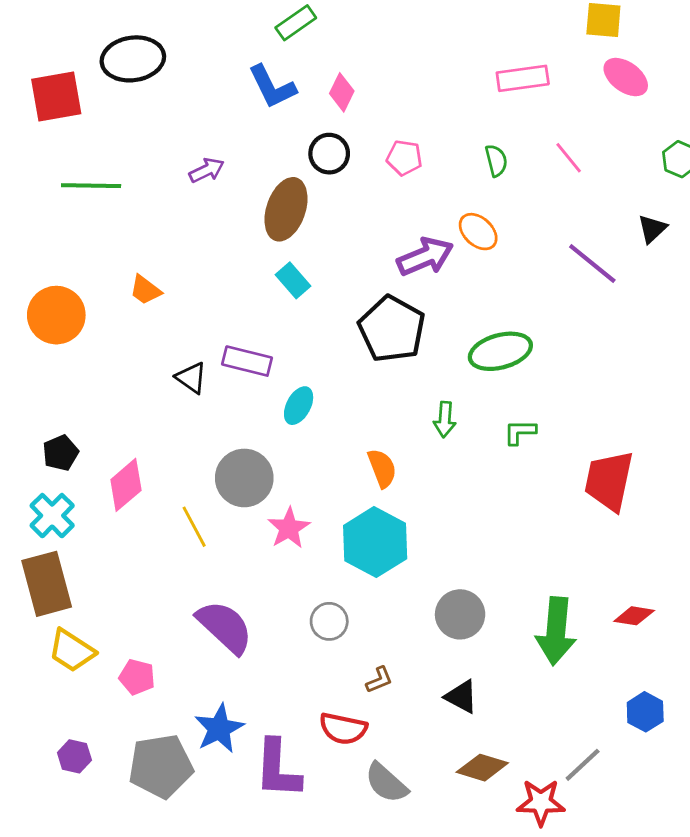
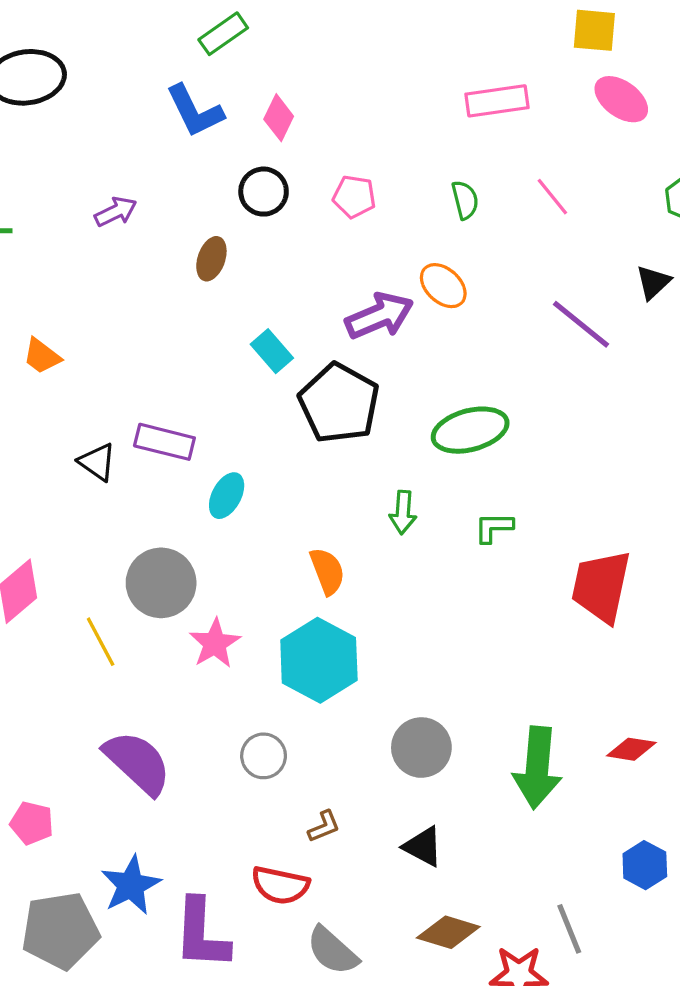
brown ellipse: (286, 209) -> (211, 259), size x0.6
cyan rectangle: (293, 280) -> (272, 351), moved
gray line: (583, 765) -> (569, 929), turned -69

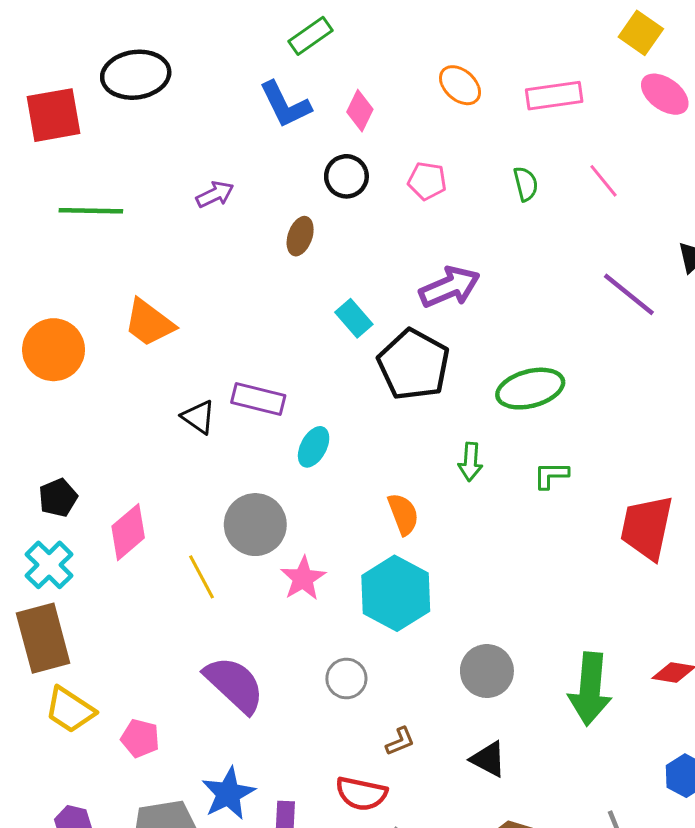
yellow square: (594, 30) -> (641, 33), turned 30
orange ellipse: (443, 286) -> (460, 85), moved
orange trapezoid: (42, 356) -> (149, 323), size x1.5

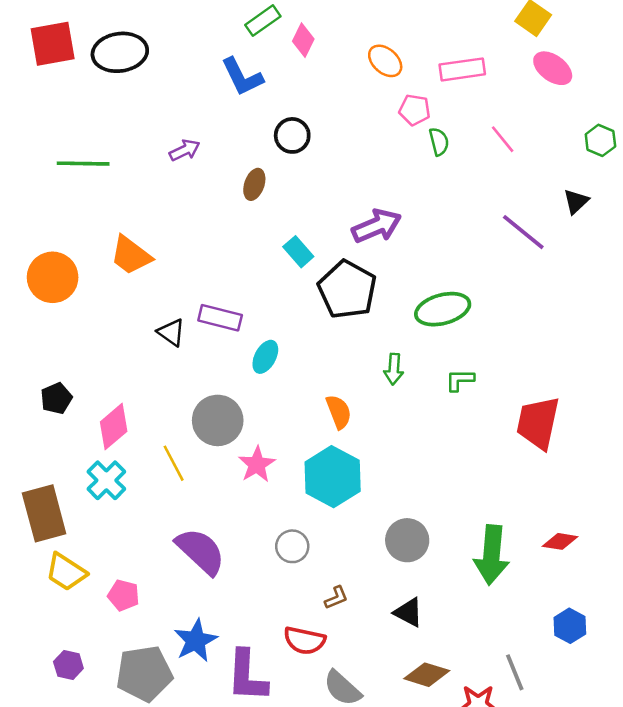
pink diamond: (360, 111) -> (303, 40), moved
red square: (54, 115) -> (53, 44), moved
pink pentagon: (427, 181) -> (415, 110), moved
cyan cross: (49, 565) -> (106, 480), moved

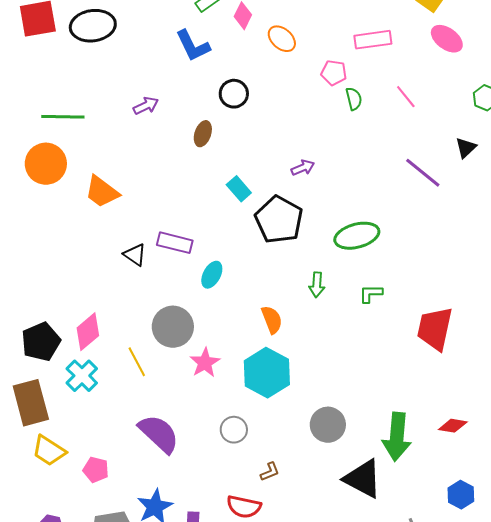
orange ellipse: (385, 61) -> (282, 39), moved
purple arrow: (377, 226) -> (303, 168), size x0.6
orange circle: (53, 277) -> (46, 164), moved
black pentagon: (56, 398) -> (41, 342), moved, size x1.5
black triangle: (408, 612) -> (363, 479), moved, size x1.6

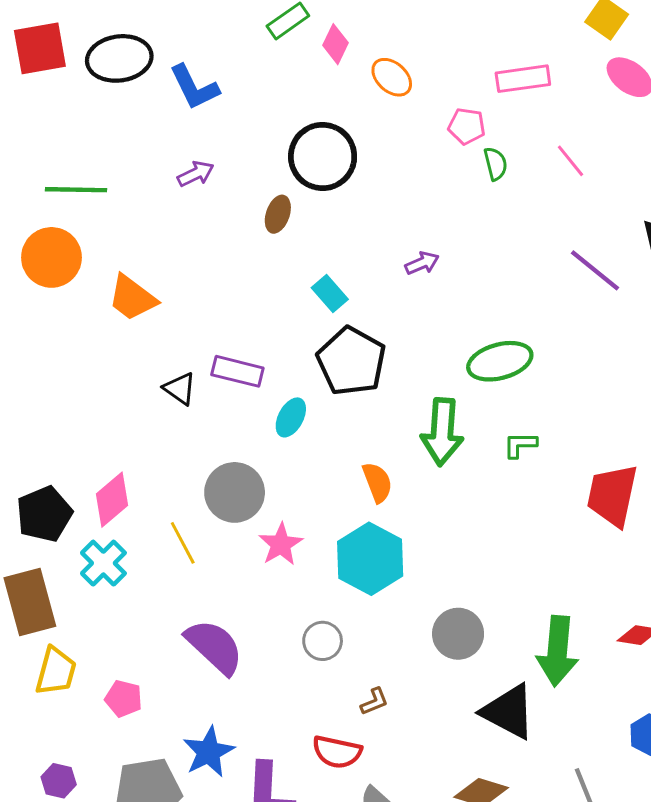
blue L-shape: (193, 46) -> (194, 87), moved
black circle: (234, 94) -> (323, 157), size x1.6
black pentagon: (279, 220) -> (351, 361), moved
green arrow: (317, 285) -> (442, 432), size x1.8
yellow trapezoid: (49, 451) -> (56, 671), turned -108

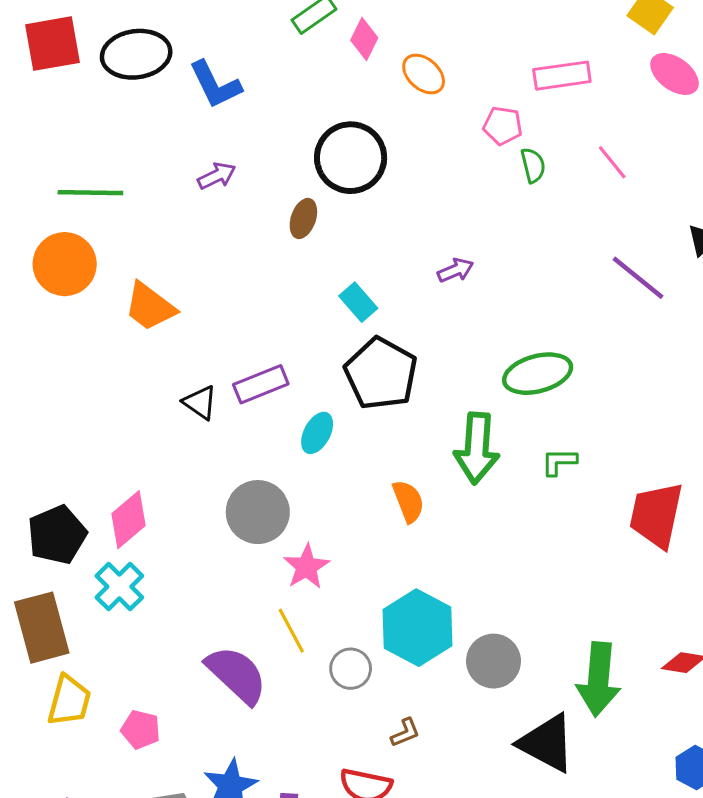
purple rectangle: (237, 371) -> (261, 384), turned -36
yellow line: (183, 543) -> (291, 631), moved
cyan hexagon: (370, 559) -> (417, 628), moved

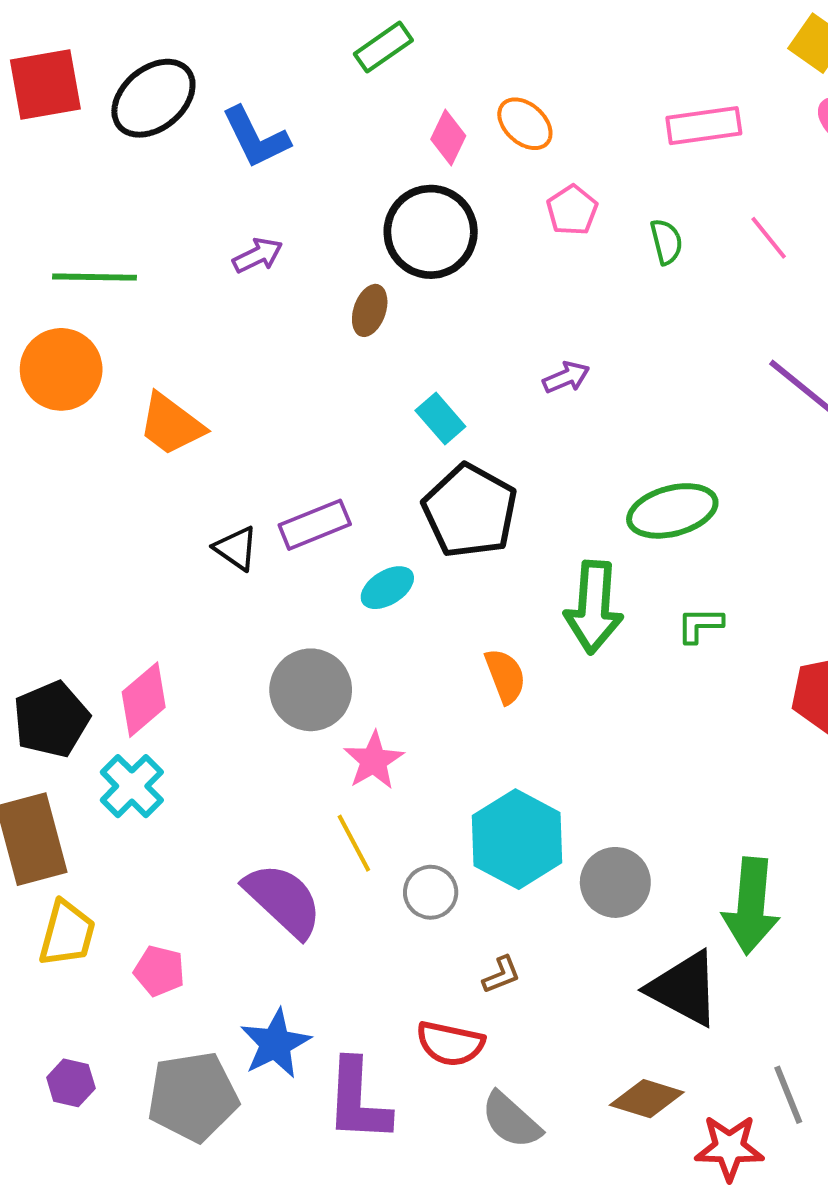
pink diamond: (364, 39) -> (448, 138), moved
black ellipse: (136, 54) -> (153, 98), turned -32
pink pentagon: (503, 126) -> (572, 210), moved, turned 30
cyan ellipse: (317, 433) -> (387, 588), turned 30

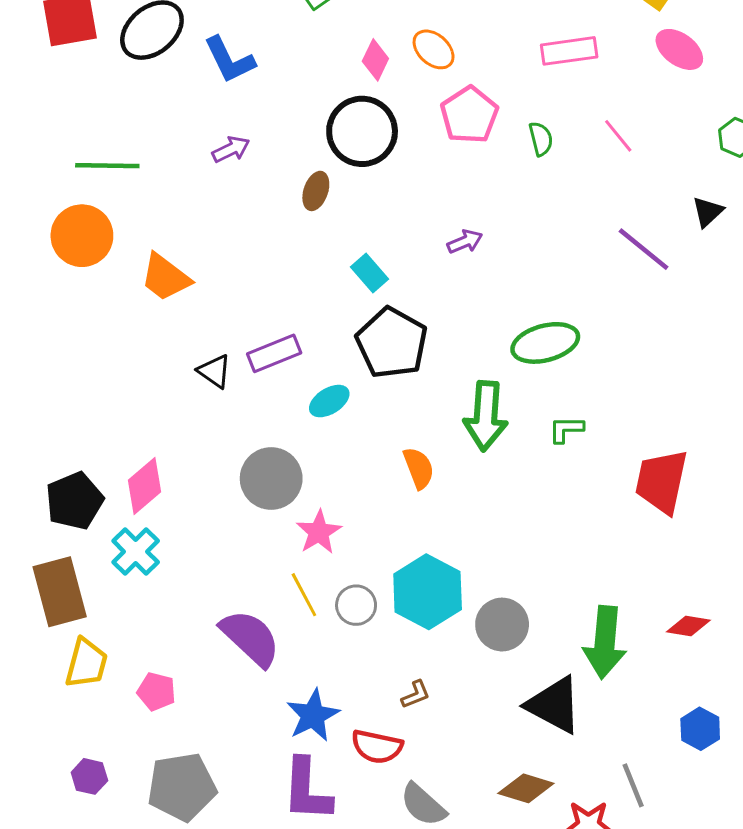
pink pentagon: (572, 210) -> (469, 115), size x1.5
gray circle: (431, 892) -> (356, 605), moved
blue star: (275, 1044) -> (313, 715), moved

